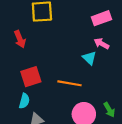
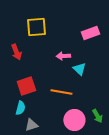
pink arrow: (102, 44) -> (63, 56), moved, turned -32

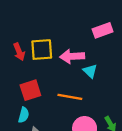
yellow square: (36, 27) -> (42, 50), moved
pink arrow: (63, 56) -> (72, 56), size x1.5

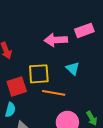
yellow square: (42, 50) -> (39, 74), moved
pink arrow: (72, 56) -> (56, 40), moved

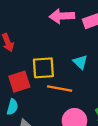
pink arrow: (56, 40) -> (62, 16), moved

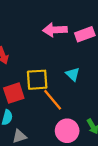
orange line: (60, 89) -> (53, 100), turned 40

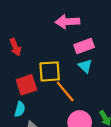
pink rectangle: (85, 34) -> (84, 46), moved

